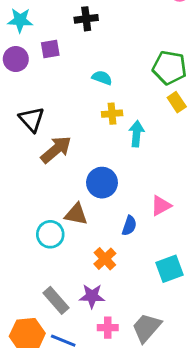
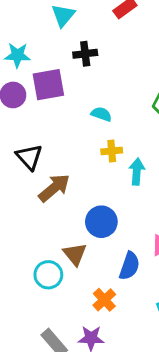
purple square: (50, 49) -> (48, 85), size x1.6
brown triangle: (76, 214) -> (75, 254), turned 40
blue semicircle: (129, 226) -> (129, 266), size x1.4

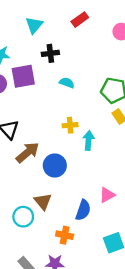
cyan semicircle: (101, 114) -> (67, 83), moved
blue circle: (101, 222) -> (55, 165), moved
orange cross: (104, 300) -> (65, 235), turned -35

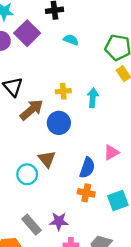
purple square: (23, 76) -> (27, 33), turned -35
yellow cross: (70, 125) -> (63, 91), moved
orange cross: (65, 235) -> (86, 193), moved

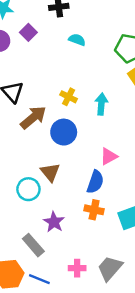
purple square: (27, 33) -> (28, 32), size x0.6
yellow cross: (63, 91) -> (69, 97), turned 32
pink triangle: (111, 152) -> (109, 156), moved
purple star: (59, 221) -> (54, 222), moved, turned 30

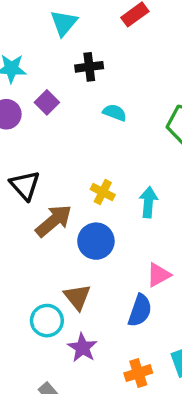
orange cross: (94, 210) -> (138, 373), moved, turned -30
purple star: (54, 222) -> (82, 348), moved

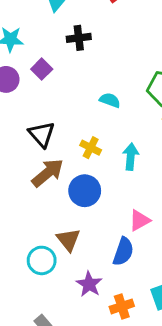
cyan semicircle: (115, 113) -> (110, 100), moved
black triangle: (25, 185) -> (42, 134), moved
purple star: (82, 348) -> (89, 284), moved

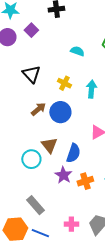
brown arrow: (48, 173) -> (38, 109), moved, size x0.7
blue semicircle: (123, 252) -> (73, 153), moved
orange cross: (122, 306) -> (85, 181), moved

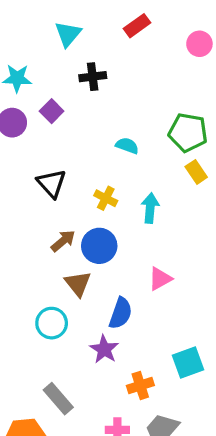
brown triangle: (49, 145) -> (78, 284), moved
orange cross: (85, 181) -> (140, 385), moved

